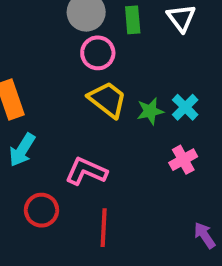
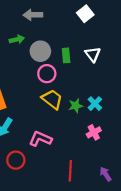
red line: (104, 228) -> (70, 171), moved

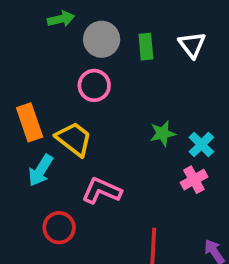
pink circle: (47, 74) -> (94, 85), moved
yellow trapezoid: (52, 99) -> (74, 139), moved
cyan cross: (95, 104) -> (201, 145), moved

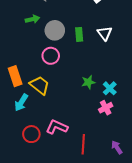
pink L-shape: (102, 191) -> (57, 127), moved

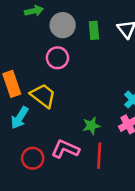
green star: (88, 82) -> (91, 126), moved
red line: (83, 144) -> (99, 156), moved

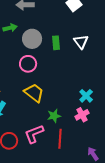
yellow trapezoid: (43, 96) -> (34, 93), moved
pink L-shape: (65, 149) -> (34, 134), turned -45

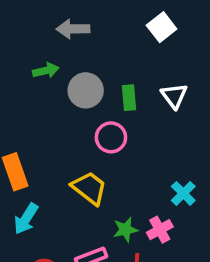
pink circle: (28, 64) -> (111, 137), moved
pink cross: (82, 115) -> (160, 230), moved

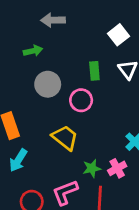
white square: (162, 27) -> (118, 35), moved
gray circle: (86, 90) -> (48, 84), moved

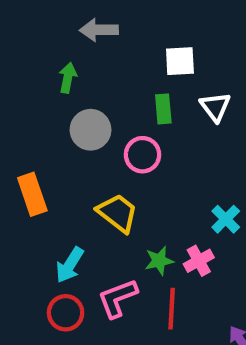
white square: (118, 35) -> (180, 61), moved, turned 35
green arrow: (33, 51) -> (68, 78), turned -66
cyan arrow: (18, 160) -> (70, 265), moved

